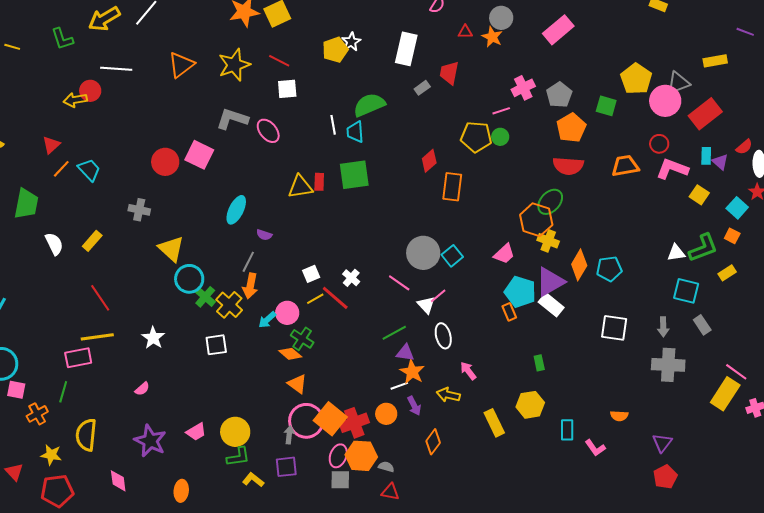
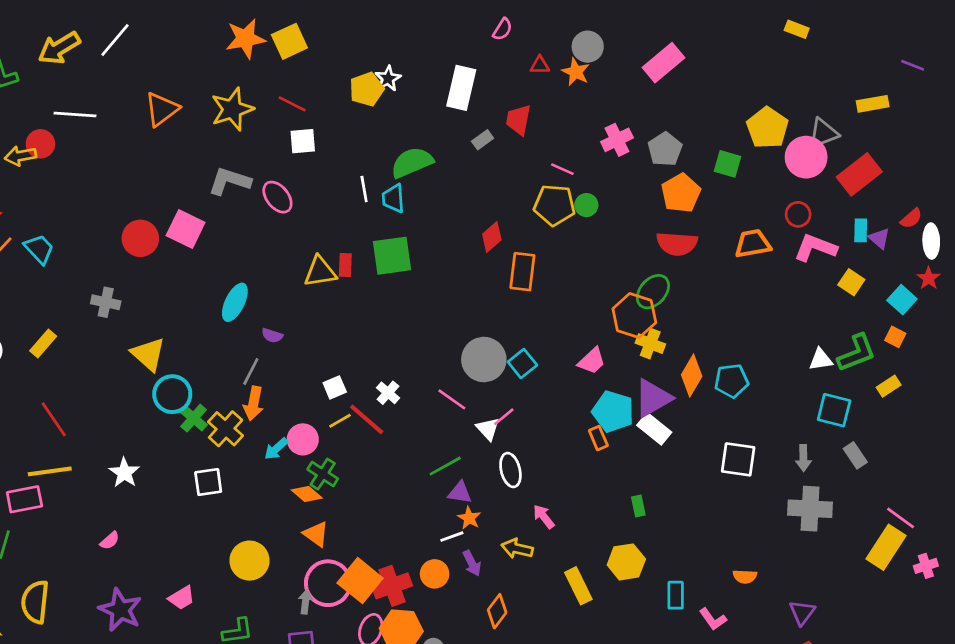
pink line: (501, 111) -> (562, 169), moved, turned 42
orange star: (412, 372) -> (469, 518), size x0.7
yellow circle: (235, 432) -> (249, 561), moved

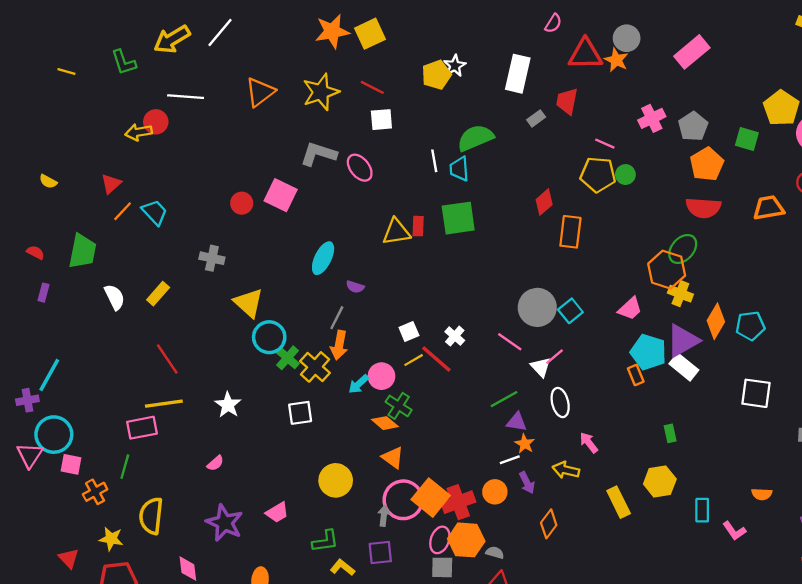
red triangle: (540, 65) -> (585, 54), size x2.0
red circle: (140, 238) -> (242, 203), size x0.7

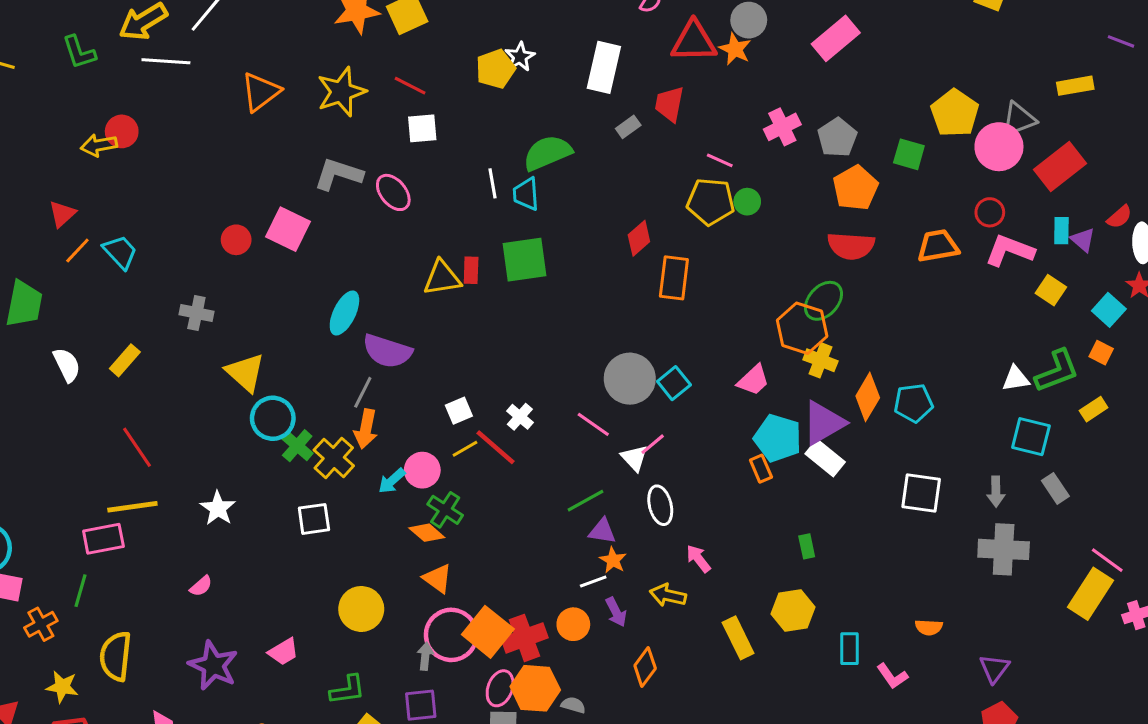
white line: (186, 97) -> (166, 61), moved
purple semicircle: (355, 287) -> (387, 351), size x2.0

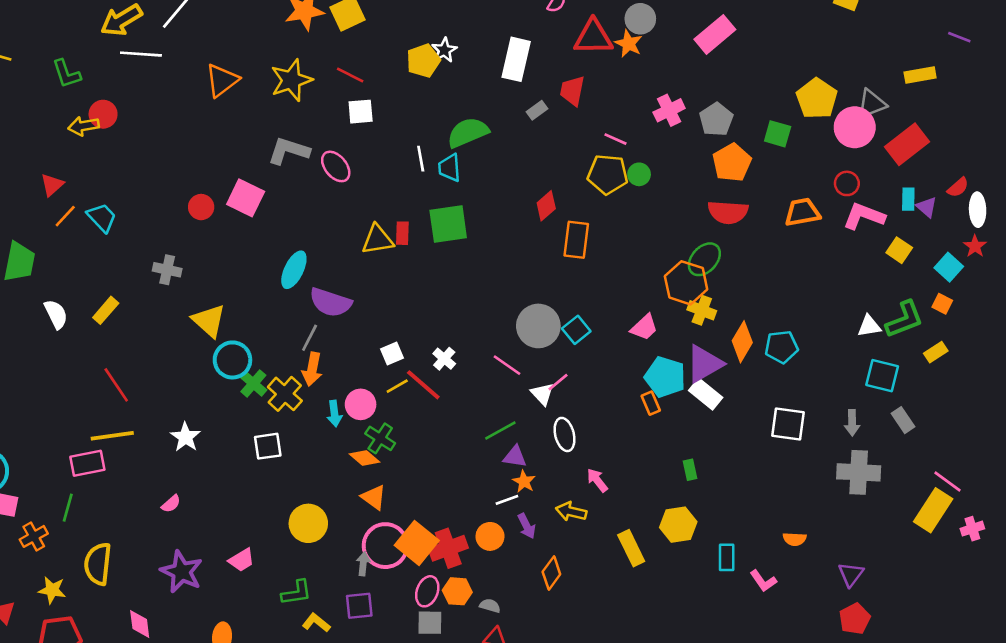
green L-shape: (79, 52) -> (66, 74), moved
cyan arrow: (392, 481) -> (334, 414), turned -55
orange hexagon: (535, 688) -> (457, 591), size x0.7

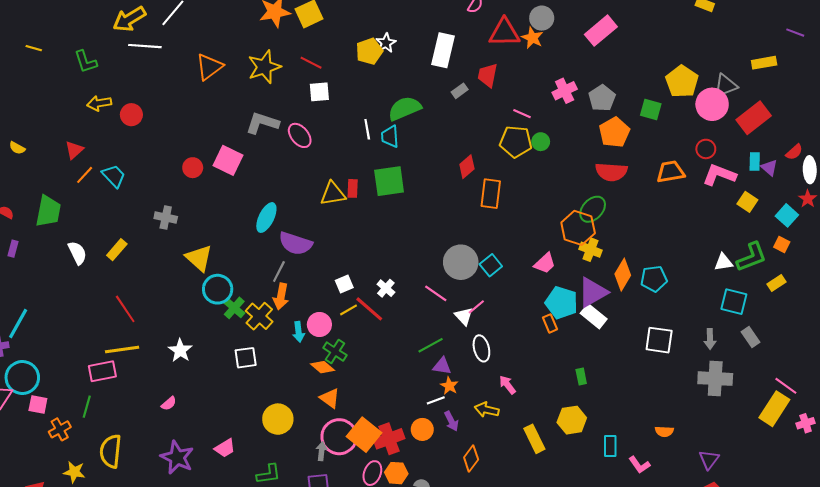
red circle: (103, 114) -> (131, 115), moved

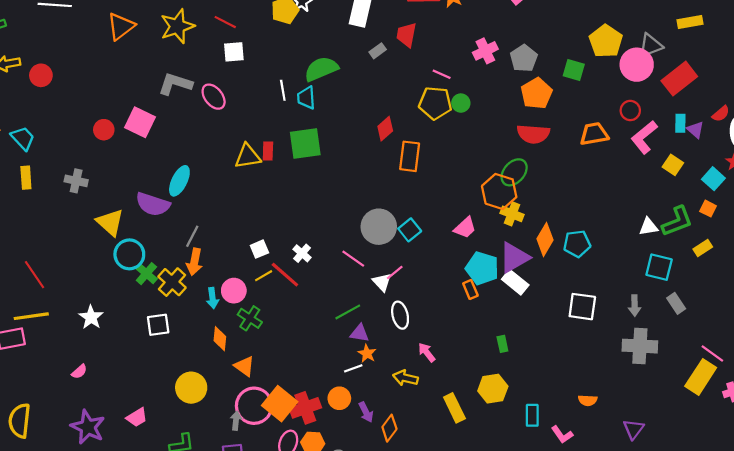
pink L-shape: (719, 175) -> (644, 137), turned -60
purple semicircle: (296, 243) -> (153, 204), moved
yellow rectangle: (117, 250) -> (26, 178), moved, turned -45
orange diamond: (323, 367) -> (220, 339), moved, turned 55
purple arrow: (451, 421) -> (366, 412), moved

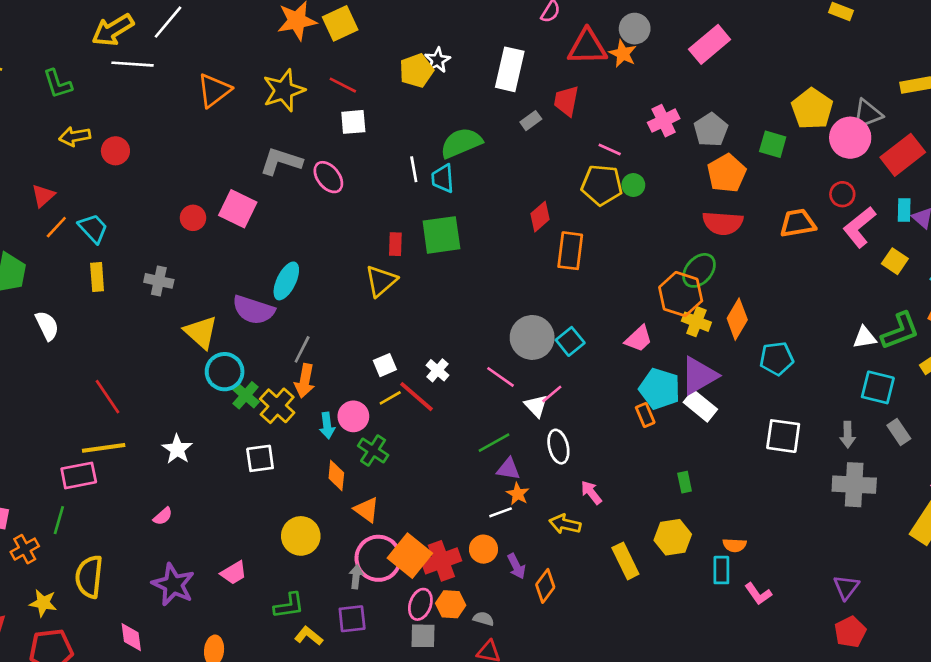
yellow triangle: (248, 156) -> (381, 281), moved, turned -32
orange diamond: (545, 239) -> (737, 319), moved
orange semicircle: (588, 400) -> (735, 545), moved

